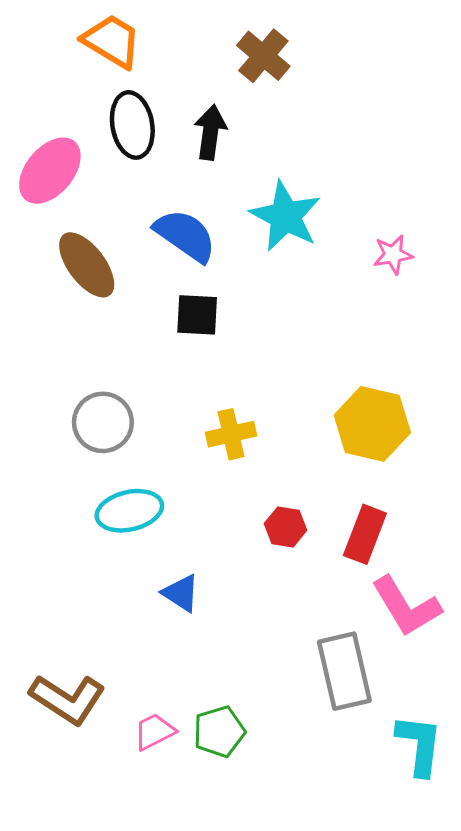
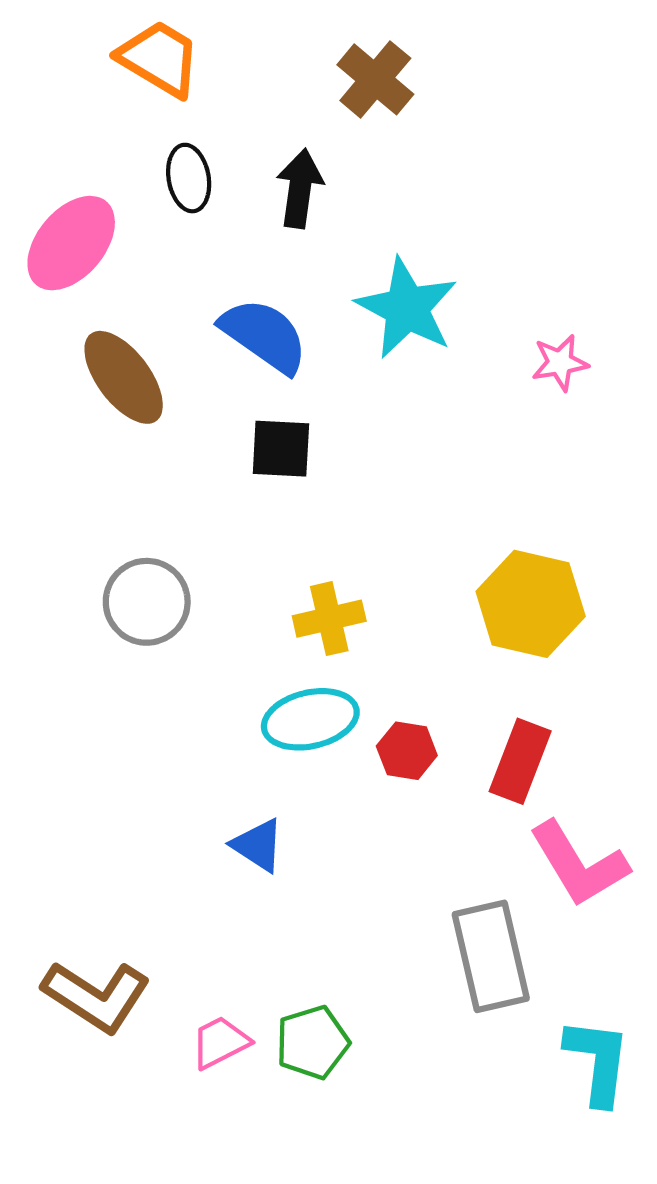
black ellipse: (132, 125) -> (189, 178), size x0.7
cyan ellipse: (129, 511) -> (310, 719), moved

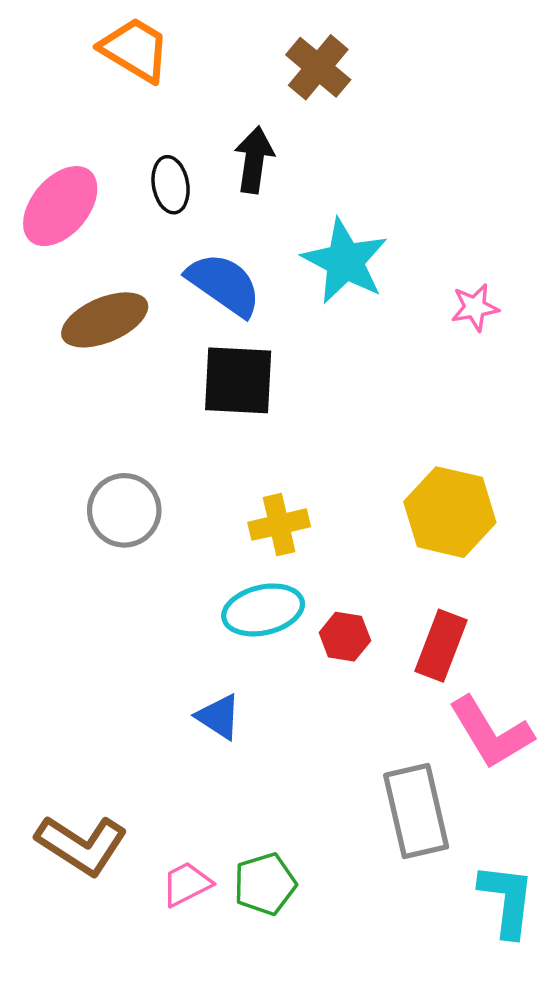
black ellipse: (189, 178) -> (171, 185), moved
brown ellipse: (124, 377) -> (105, 320), turned -76
black square: (281, 449) -> (238, 380), size x1.4

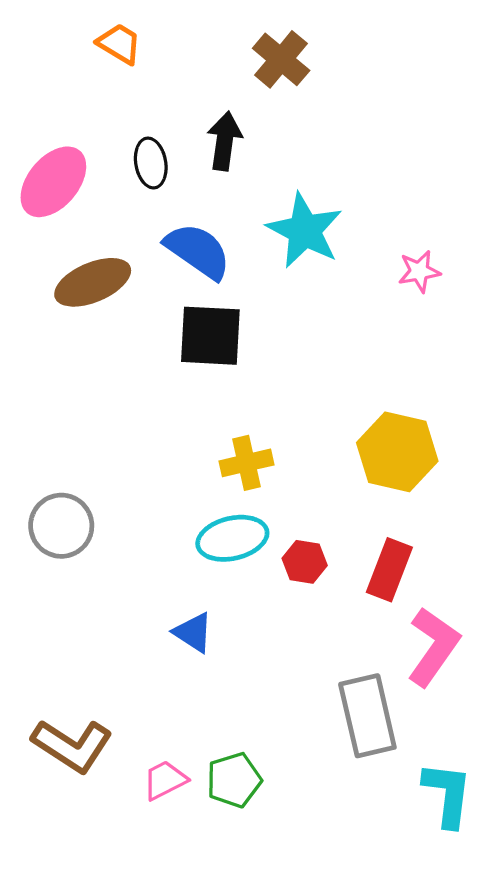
orange trapezoid: (135, 49) -> (119, 44), size x0.7
gray circle: (124, 510) -> (61, 526), moved
pink L-shape: (491, 733) -> (433, 647), turned -114

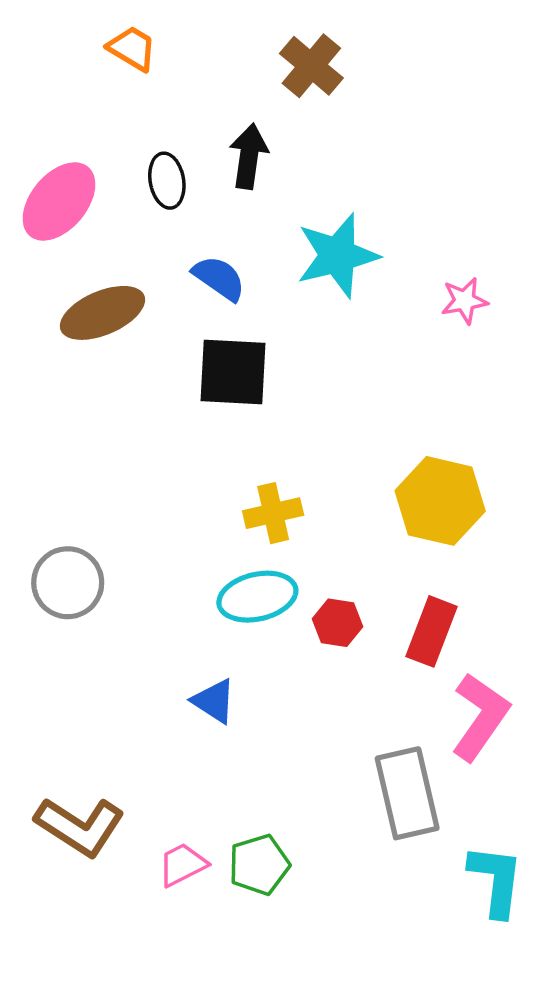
cyan star: (305, 231) -> (337, 255), turned 30
blue semicircle: (198, 251) -> (219, 278), size x0.7

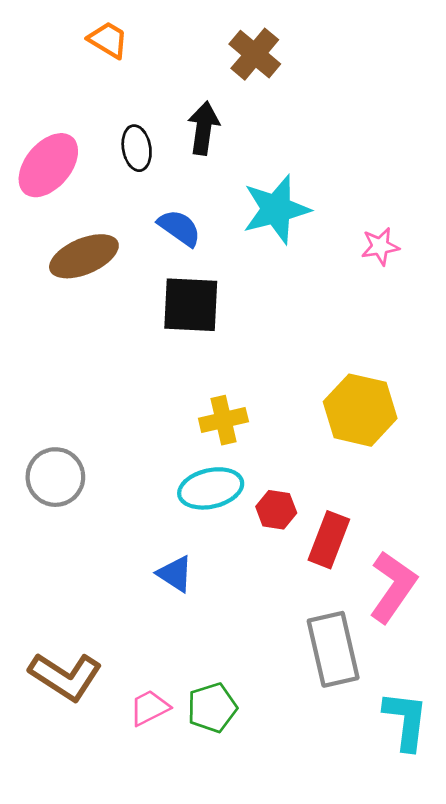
red rectangle: (431, 631) -> (329, 540), moved

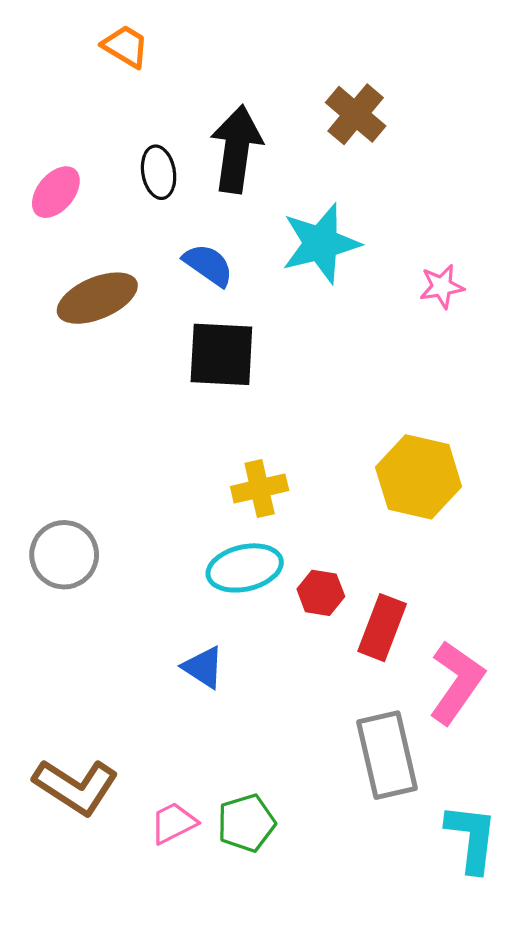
brown cross: (255, 54) -> (356, 114), moved
black arrow: (204, 128) -> (236, 149), size x1.4
pink ellipse: (48, 165) -> (56, 192), size x0.7

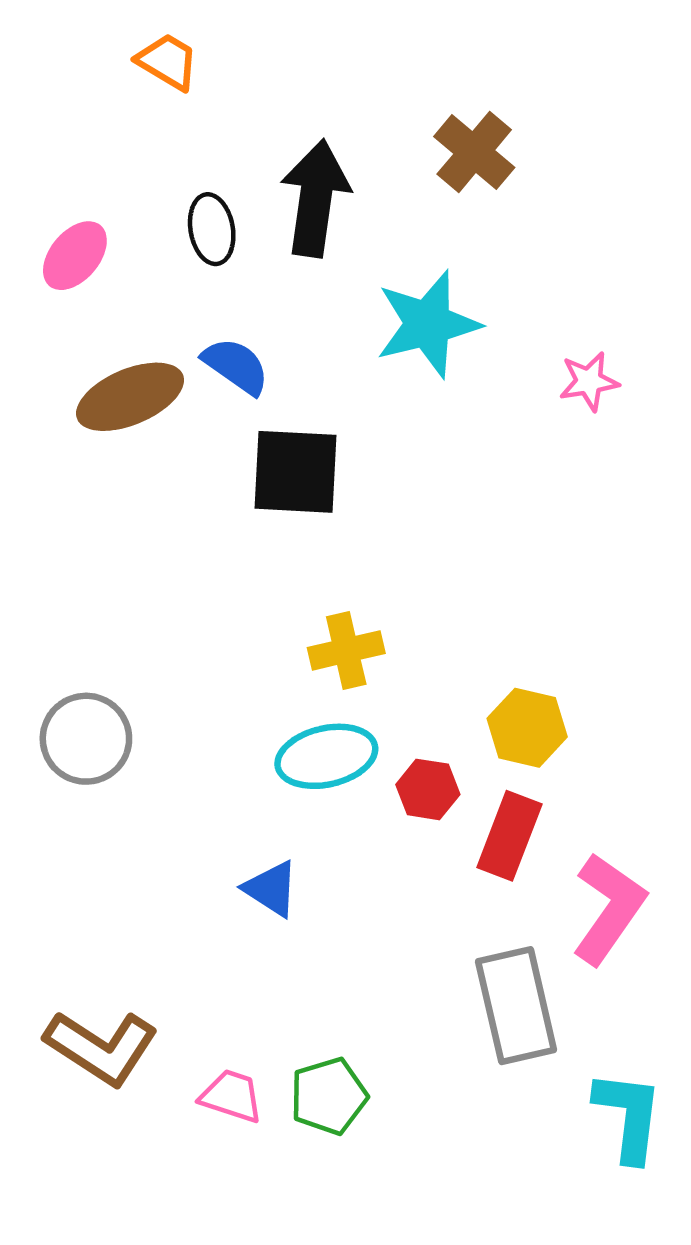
blue semicircle: (208, 265) -> (236, 366), moved
yellow hexagon: (419, 477) -> (527, 728), moved, size x0.7
pink trapezoid: (173, 823) -> (232, 1096), turned 45

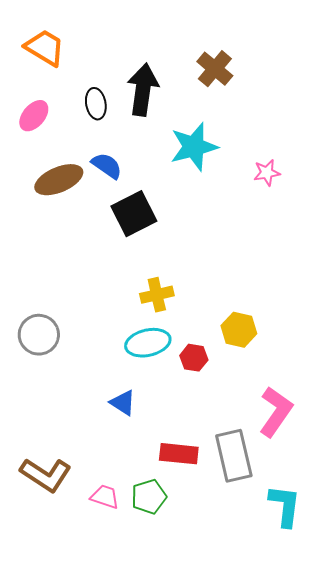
orange trapezoid: (168, 61) -> (45, 48), moved, size x1.4
black square: (295, 472) -> (134, 214), turned -30
red rectangle: (509, 836) -> (179, 454), moved, turned 75

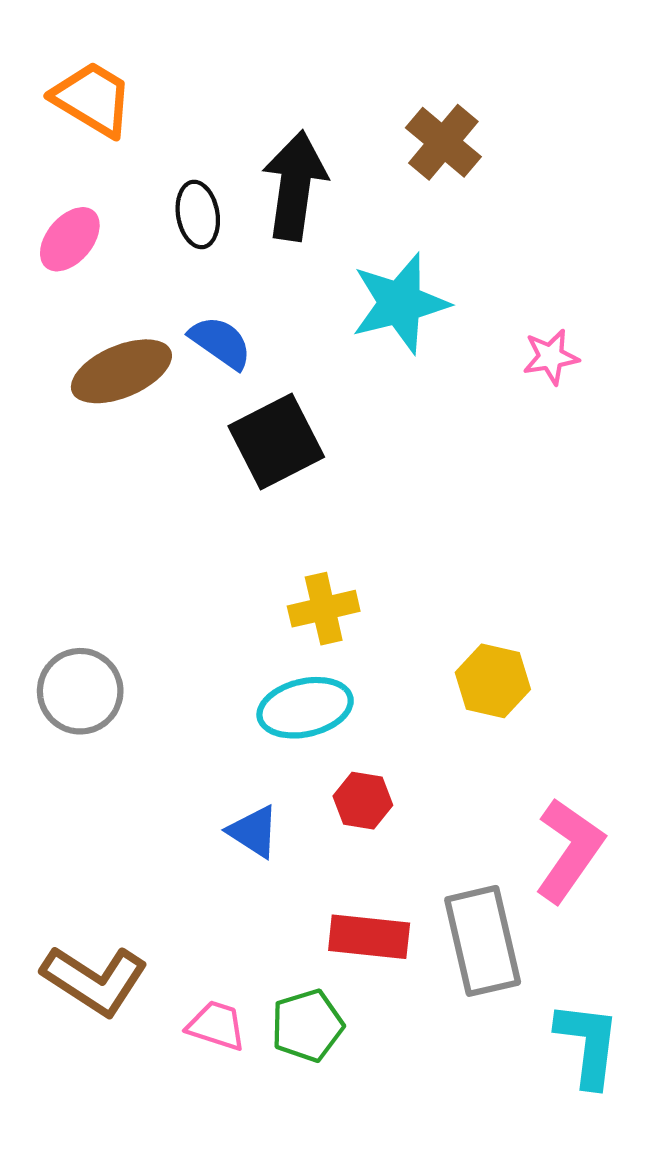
red hexagon: (194, 358) -> (363, 801), moved

